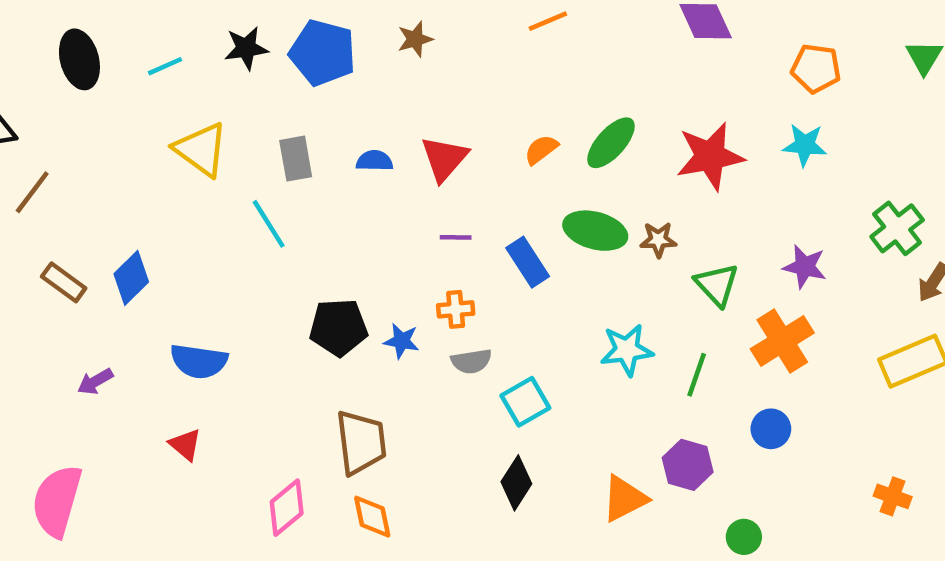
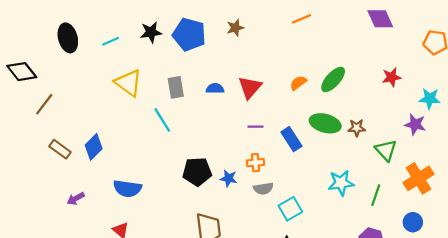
cyan star: (805, 145) -> (430, 99), moved
red star: (710, 156) -> (392, 77), moved, size x0.6
purple star: (805, 267) -> (415, 124), moved

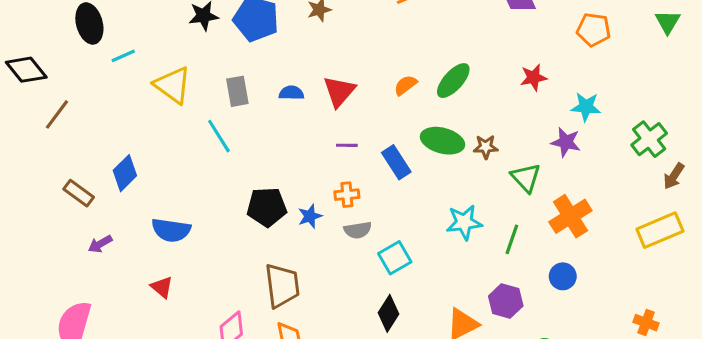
cyan line: (111, 41) -> (123, 56), moved
brown rectangle: (60, 149) -> (79, 193), moved
blue star: (229, 178) -> (310, 216), turned -30

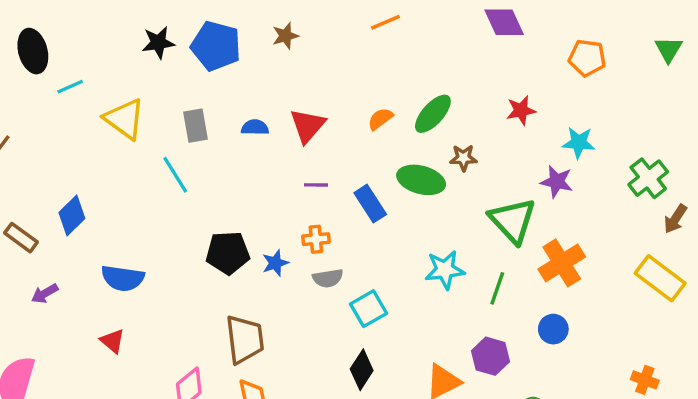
brown star: (486, 147) -> (463, 158), moved
green triangle: (526, 178) -> (513, 221), size x1.4
yellow rectangle: (660, 230) -> (660, 278), turned 60

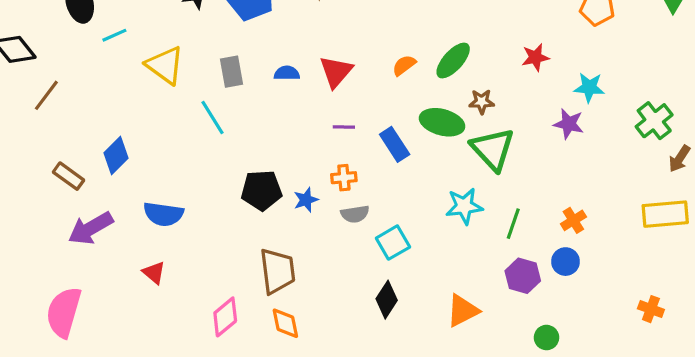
green triangle: (513, 221) -> (493, 149), moved
orange cross: (562, 263) -> (573, 220), moved, size x0.6
yellow rectangle: (660, 278) -> (665, 214), turned -42
purple arrow: (45, 293) -> (91, 228), size x1.8
purple hexagon: (491, 356) -> (523, 276), moved

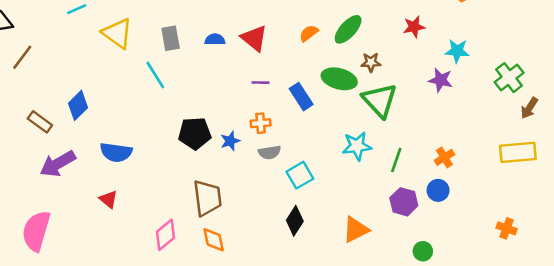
red triangle: (336, 72) -> (254, 38), turned -32

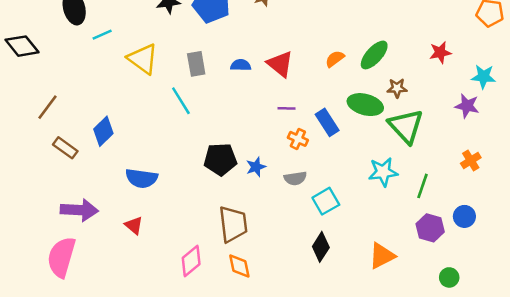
brown line: (22, 57) -> (47, 107), moved
orange cross: (261, 123) -> (298, 139), moved, turned 30
orange cross: (444, 157) -> (471, 161), moved
purple arrow: (58, 164) -> (79, 210), moved, turned -147

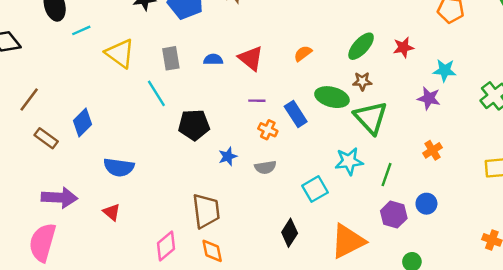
green ellipse: (374, 55) -> (361, 46), moved
black pentagon: (220, 159) -> (194, 125), moved
cyan square: (326, 201) -> (315, 189), moved
orange triangle: (382, 256) -> (348, 241), size x1.4

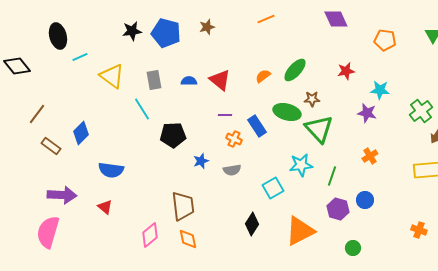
green ellipse: (361, 46) -> (295, 70), moved

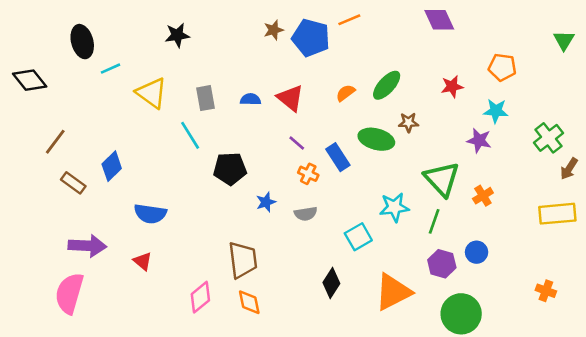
blue pentagon: (166, 33) -> (311, 38), moved
orange pentagon: (385, 40) -> (502, 67), moved
purple line: (225, 115) -> (297, 143), turned 40
green triangle: (319, 129) -> (442, 179), moved
green circle: (353, 248) -> (461, 314), size x2.0

